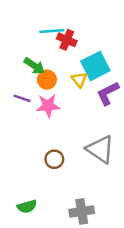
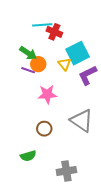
purple line: (22, 98) -> (28, 70), moved
pink star: (48, 106) -> (47, 94), moved
green semicircle: (27, 206) -> (28, 156), moved

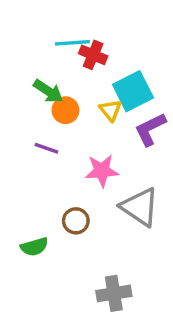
purple line: (28, 70) -> (46, 148), moved
pink star: (47, 94) -> (102, 171), moved
green semicircle: (28, 156) -> (34, 247), moved

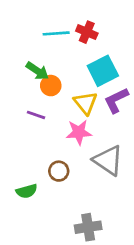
red cross: (93, 55) -> (87, 32), moved
yellow triangle: (110, 110) -> (85, 103), moved, size x1.4

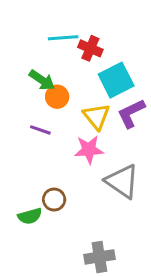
red cross: (87, 32) -> (90, 48), moved
brown circle: (59, 171) -> (54, 200), moved

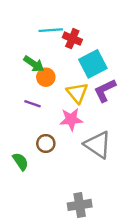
brown circle: (54, 200) -> (46, 143), moved
green semicircle: (30, 216) -> (21, 162), moved, turned -108

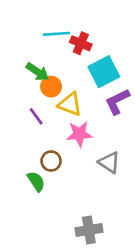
yellow triangle: (77, 93) -> (70, 104), moved, turned -30
purple line: (33, 104) -> (36, 116), turned 35
gray triangle: (98, 145) -> (109, 162), size x0.7
green semicircle: (21, 162) -> (36, 181), moved

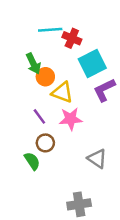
green arrow: (38, 72) -> (33, 63), turned 30
purple line: (36, 116) -> (39, 116), moved
gray triangle: (109, 162) -> (97, 159), moved

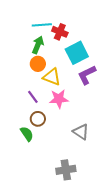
green arrow: (33, 63) -> (38, 45), moved, turned -132

